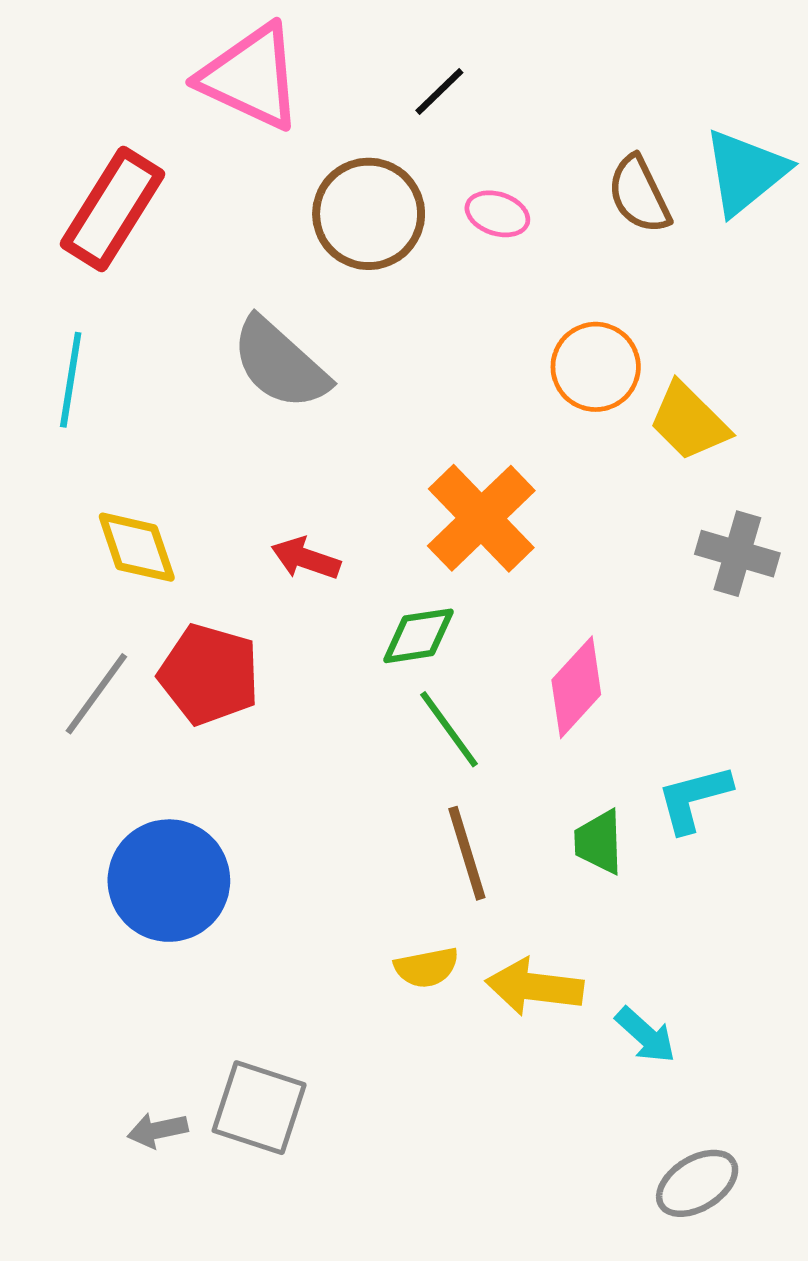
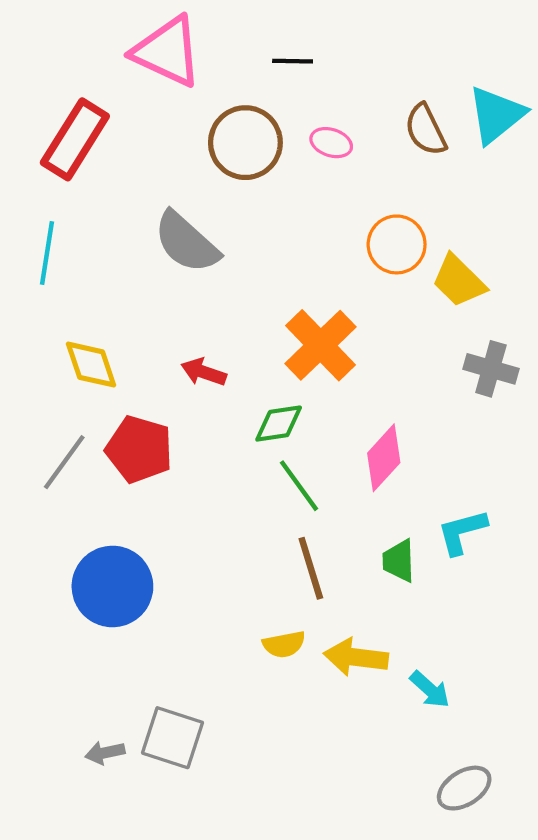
black line: (439, 91) -> (293, 61), turned 45

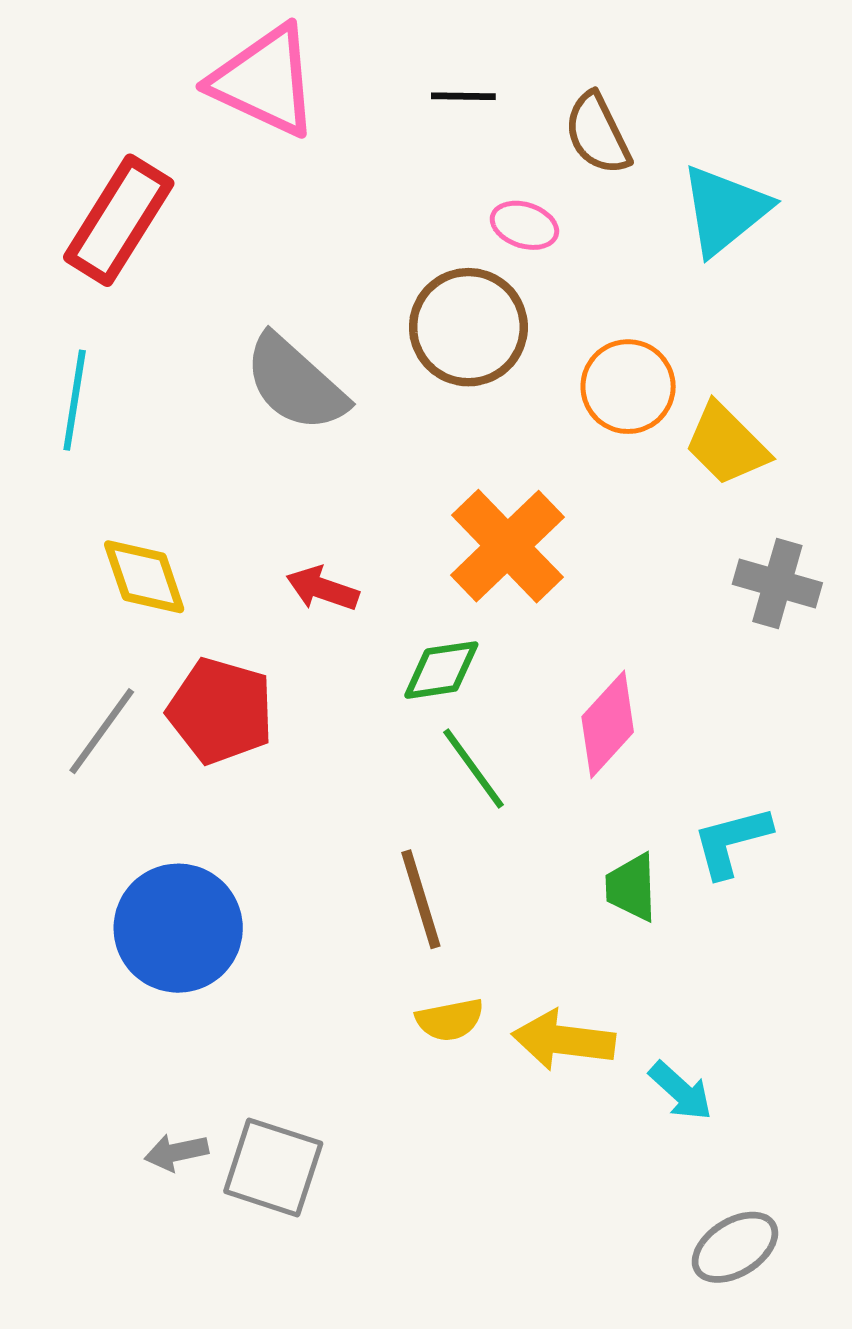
cyan triangle: (496, 115) -> (725, 210), moved
brown semicircle: (426, 130) -> (597, 134), moved
brown circle: (245, 143) -> (468, 327), moved
brown line: (311, 568) -> (421, 899), moved
gray arrow: (105, 753) -> (176, 1152), moved

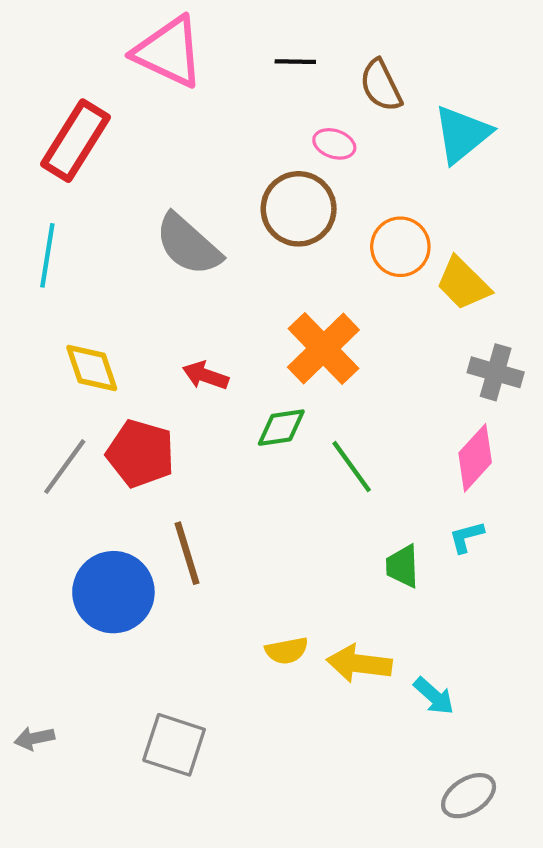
pink diamond: (608, 724) -> (475, 458), moved
green line: (474, 769) -> (352, 467), moved
cyan L-shape: (732, 842) -> (466, 537), size x0.7
brown line: (421, 899) -> (187, 553), moved
gray arrow: (176, 1152) -> (34, 738), moved

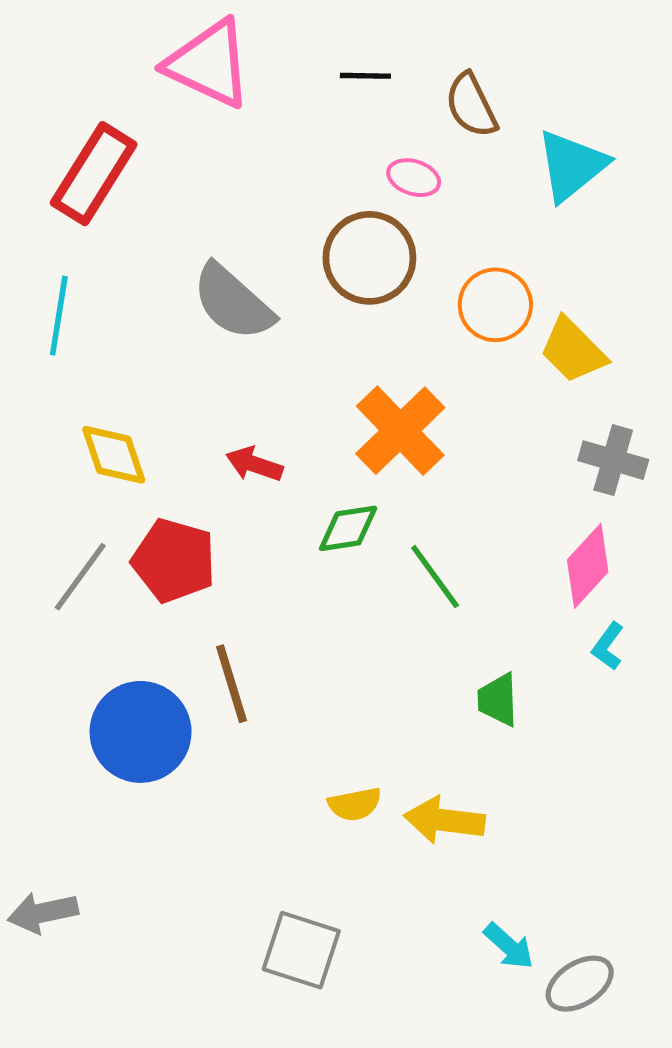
cyan L-shape: (466, 537) -> (608, 646), moved, turned -39
cyan arrow: (434, 696) -> (509, 946), moved
gray arrow: (34, 738) -> (43, 913), size x1.4
gray square: (174, 745) -> (301, 950), moved

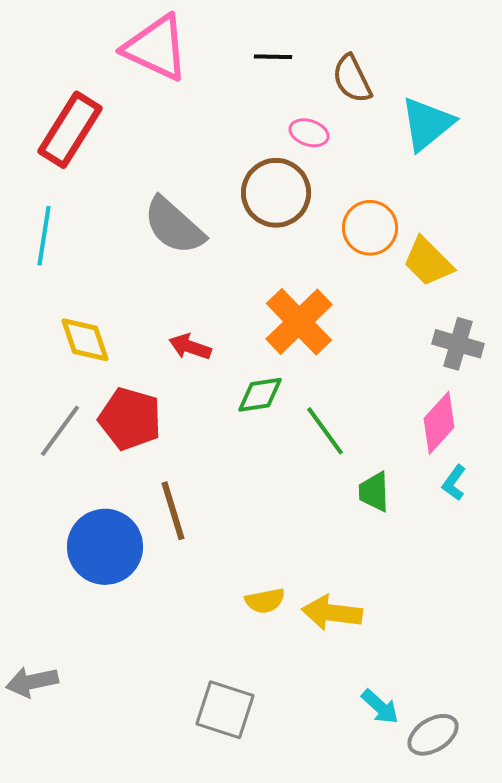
green trapezoid: (498, 700) -> (374, 492), moved

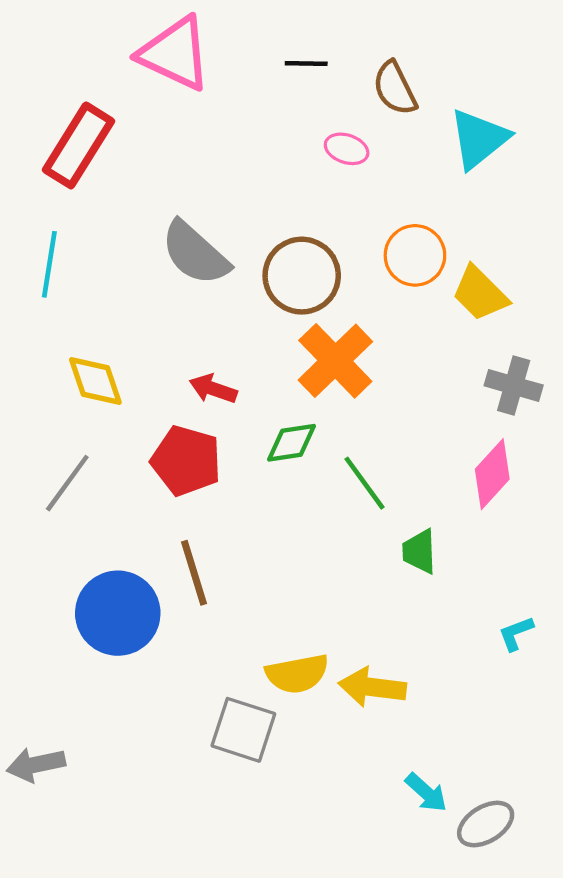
brown circle: (276, 193) -> (302, 276), moved
red pentagon: (130, 419) -> (186, 461), moved
cyan L-shape: (454, 483) -> (516, 633), moved, turned 33
yellow semicircle: (265, 601) -> (297, 674), size x1.4
gray square: (225, 710) -> (243, 730), moved

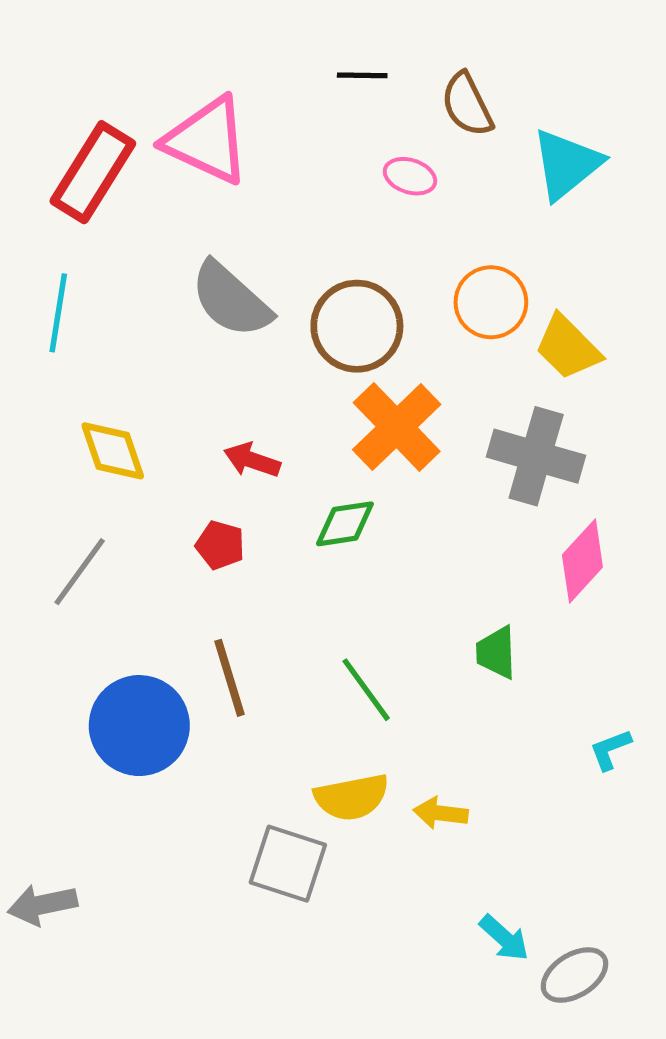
pink triangle: (175, 54) -> (207, 140), moved
gray cross: (514, 385) -> (536, 456), moved, size x1.4
red pentagon: (186, 461) -> (220, 545), size x0.6
green line: (364, 483) -> (366, 690), moved
yellow arrow: (372, 687) -> (440, 813), size x0.7

